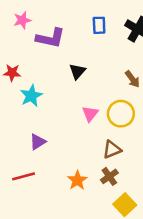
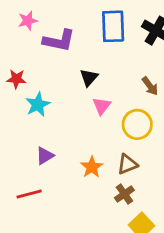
blue rectangle: (99, 25) -> (113, 26), size x1.6
pink triangle: (90, 114) -> (102, 106), moved
orange star: (77, 180) -> (92, 167), moved

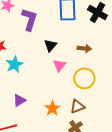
purple L-shape: (59, 41) -> (29, 19), turned -85
brown arrow: (150, 86) -> (84, 48), moved, turned -48

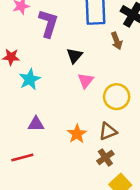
brown arrow: (84, 48) -> (117, 41), moved, turned 64
purple triangle: (19, 100) -> (36, 124), turned 32

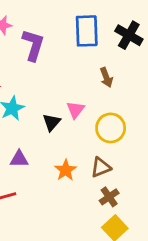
brown arrow: (117, 41) -> (106, 77), moved
black triangle: (74, 56) -> (51, 122), moved
brown cross: (105, 157) -> (109, 197), moved

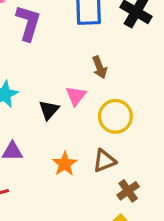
brown arrow: (106, 77) -> (100, 67), moved
brown cross: (109, 197) -> (128, 191), moved

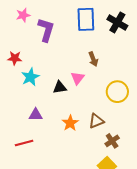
black triangle: (49, 110) -> (60, 87), turned 40
yellow circle: (115, 116) -> (117, 92), moved

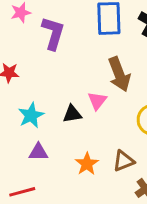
brown arrow: (93, 59) -> (119, 74), size x1.6
cyan star: (30, 77) -> (31, 115), moved

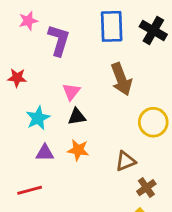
pink triangle: (97, 101) -> (71, 92), moved
orange star: (87, 164) -> (78, 150), moved, turned -30

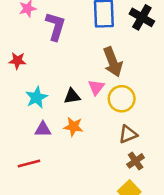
pink triangle: (71, 92) -> (96, 87), moved
yellow circle: (153, 122) -> (122, 99), moved
brown triangle: (125, 161) -> (128, 134), moved

